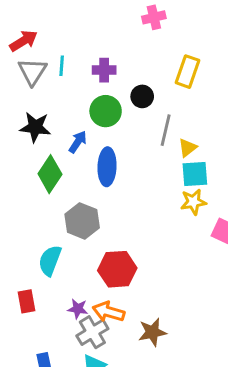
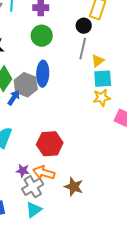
black circle: (142, 96) -> (84, 26), moved
blue arrow: (78, 142) -> (14, 98), moved
gray hexagon: (82, 221) -> (26, 85), moved
brown star: (152, 332) -> (74, 187), turned 30

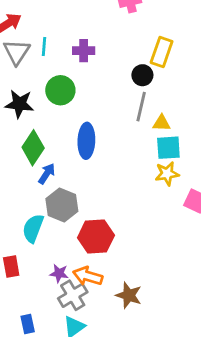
green circle: (42, 36) -> (60, 90), moved
yellow triangle: (98, 61) -> (162, 123), turned 40
gray hexagon: (26, 85) -> (62, 205), moved

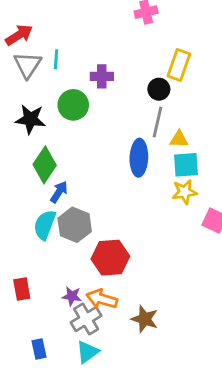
purple cross: (84, 51) -> (102, 76), moved
blue ellipse: (86, 141) -> (139, 158), moved
cyan semicircle: (33, 228) -> (45, 225), moved

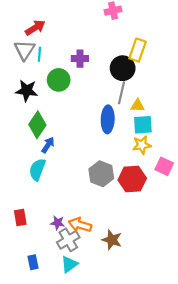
red arrow: (19, 35) -> (35, 28), moved
cyan line: (56, 59) -> (39, 54), moved
black circle: (159, 89) -> (123, 68), size x1.5
gray hexagon: (75, 225) -> (101, 174), moved
red hexagon: (110, 258) -> (132, 179), moved

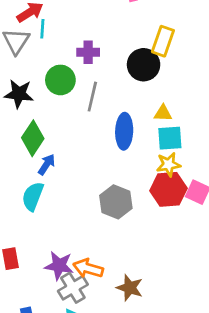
cyan line: (39, 54) -> (42, 29), moved
gray line: (122, 93) -> (92, 97), moved
red hexagon: (132, 179) -> (168, 189), moved
purple star: (58, 223) -> (59, 266), size x1.5

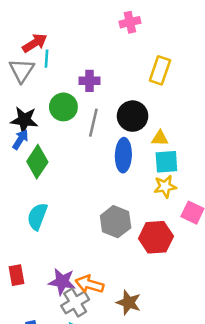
black circle: (144, 65) -> (133, 116), moved
blue arrow: (47, 164) -> (20, 140), moved
red hexagon: (168, 189) -> (156, 237), moved

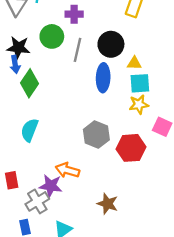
blue arrow: (20, 140) -> (15, 64), turned 138
orange arrow: (89, 284) -> (67, 170), moved
gray cross: (75, 303) -> (37, 201), moved

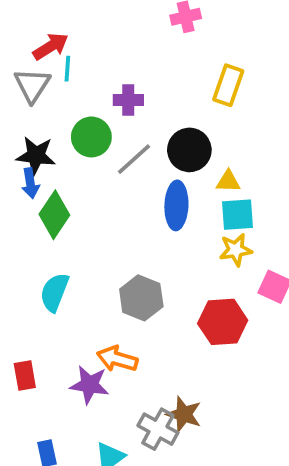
gray line: (77, 50) -> (134, 159), turned 35
gray hexagon: (96, 135) -> (141, 298), moved
gray cross: (37, 201) -> (158, 429), moved, turned -30

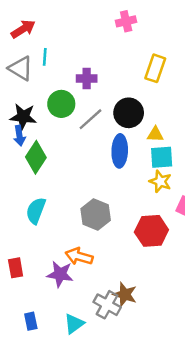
red arrow: (51, 46) -> (23, 29), moved
gray triangle: (32, 85) -> (21, 68), turned -32
yellow star: (236, 250) -> (160, 181), turned 30

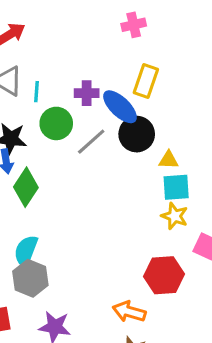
cyan line: (45, 57) -> (37, 92), moved
yellow rectangle: (155, 68) -> (146, 81), moved
blue ellipse: (120, 151) -> (120, 107), moved, turned -48
gray hexagon: (96, 214) -> (30, 278), moved
orange arrow: (79, 256) -> (129, 312), moved

